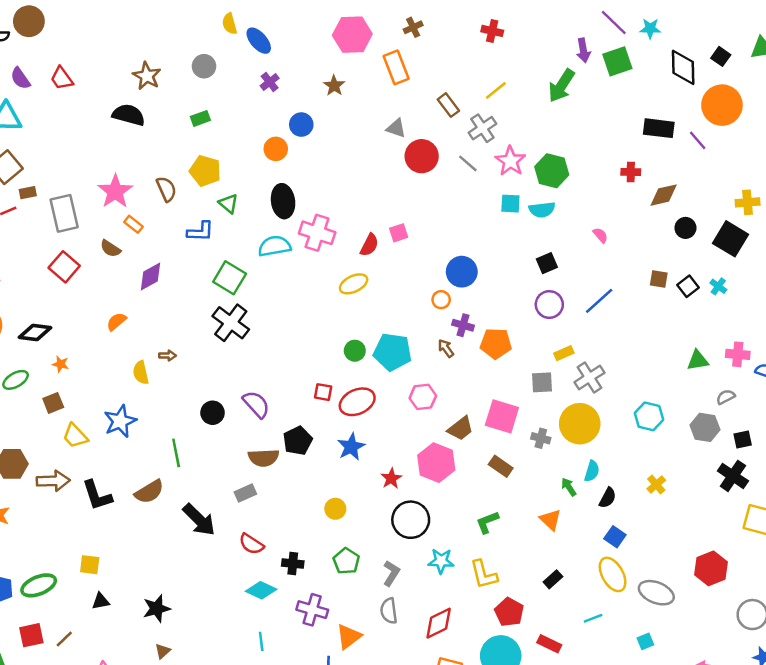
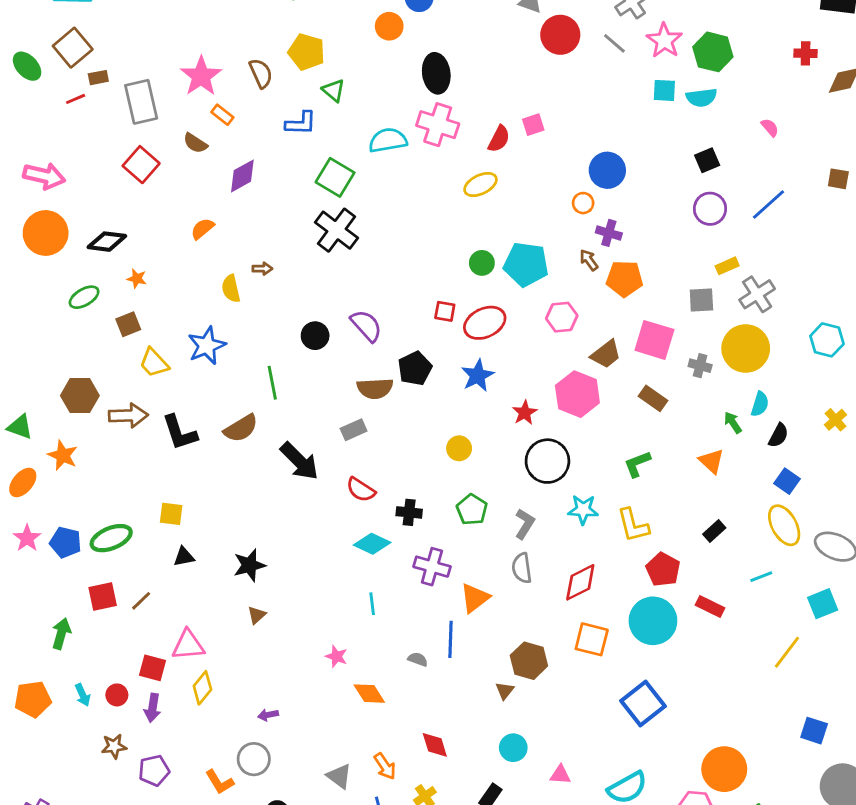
black ellipse: (283, 201) -> (436, 73), moved
orange pentagon: (496, 343) -> (624, 279), moved
cyan square: (645, 641) -> (823, 604), size x1.5

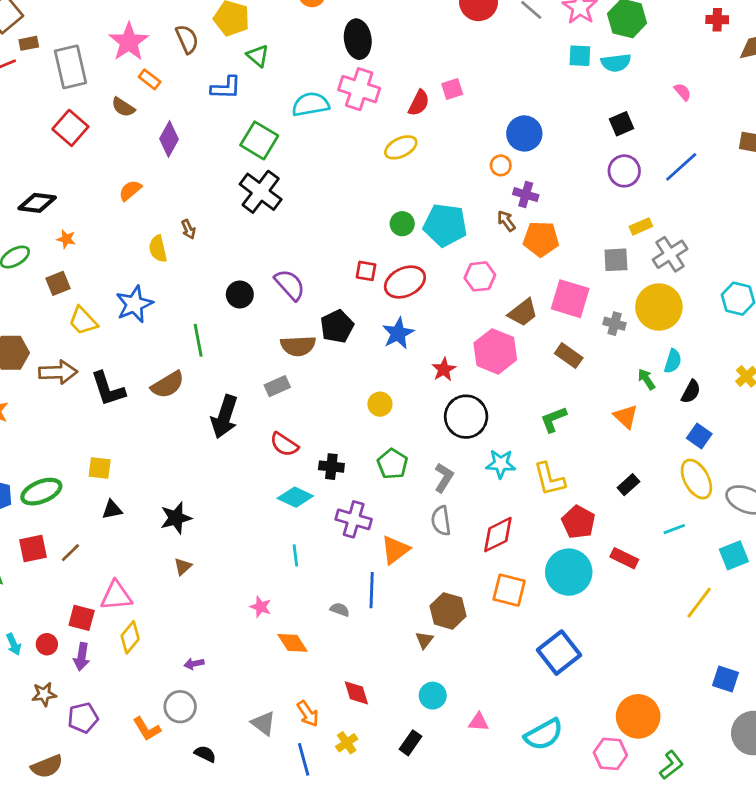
purple diamond: (242, 176) -> (169, 139), turned -32
brown arrow: (262, 269) -> (188, 229), turned 66
black arrow: (299, 461) -> (225, 417), turned 63

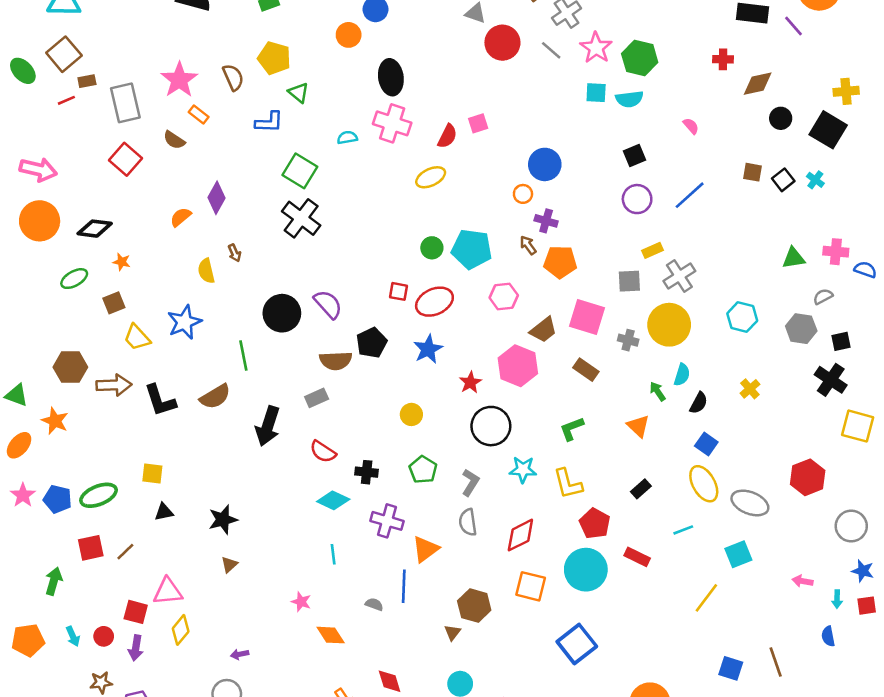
cyan semicircle: (311, 104) -> (347, 138), size x0.6
purple diamond: (169, 139) -> (216, 198), moved
black circle: (240, 294) -> (282, 313), size x1.5

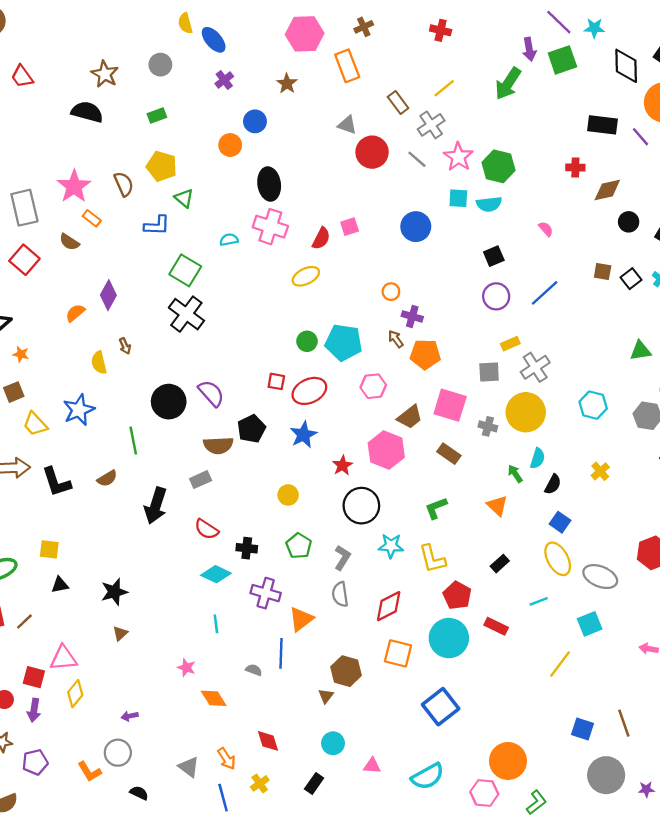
blue circle: (545, 164) -> (416, 227), moved
brown semicircle: (215, 397) -> (107, 478), size x0.7

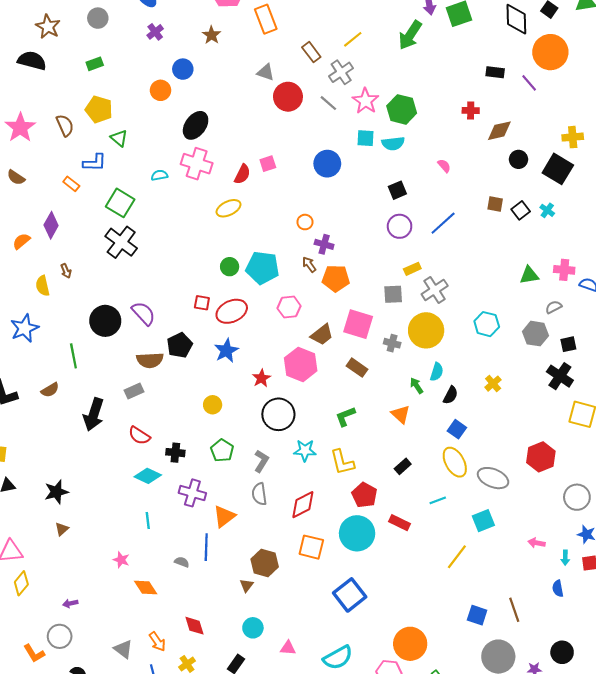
black rectangle: (603, 125) -> (495, 72), size x0.7
black ellipse: (269, 184) -> (196, 125), turned 44
orange rectangle: (92, 218) -> (71, 184), moved

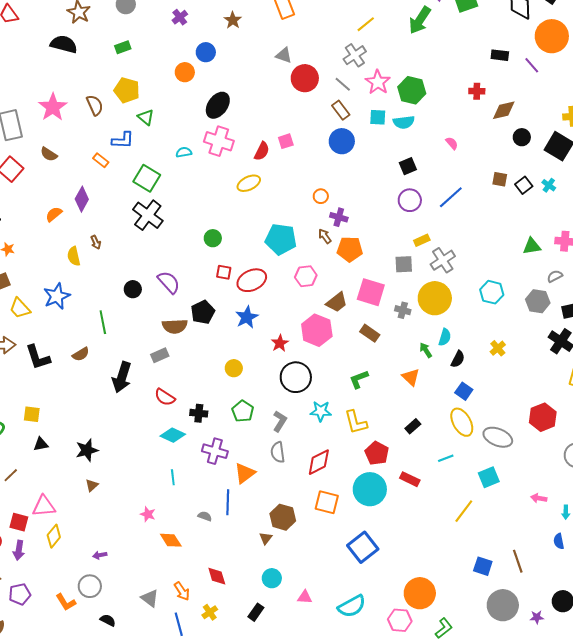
brown rectangle: (311, 52) -> (341, 110), moved
green circle: (230, 267) -> (213, 238), moved
black circle: (105, 321) -> (133, 289), size x0.6

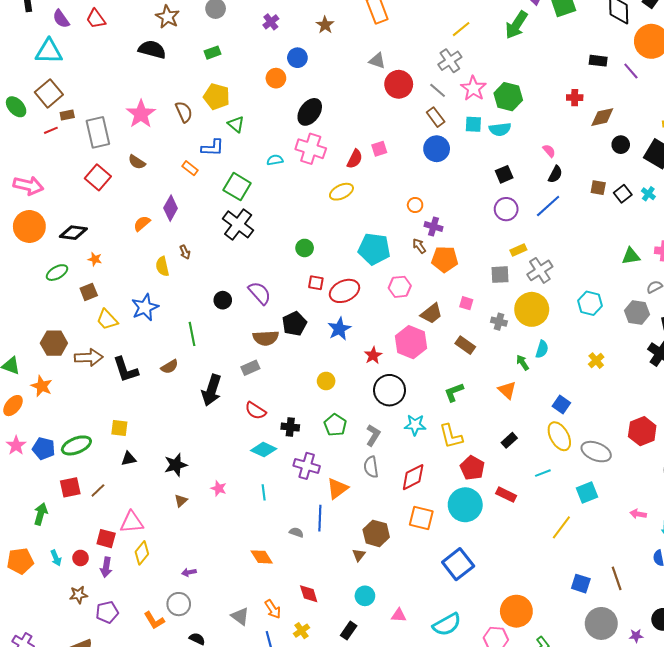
pink square: (371, 292) -> (466, 303), size x0.5
black semicircle: (458, 359) -> (555, 174), moved
pink star: (148, 514) -> (219, 488), moved

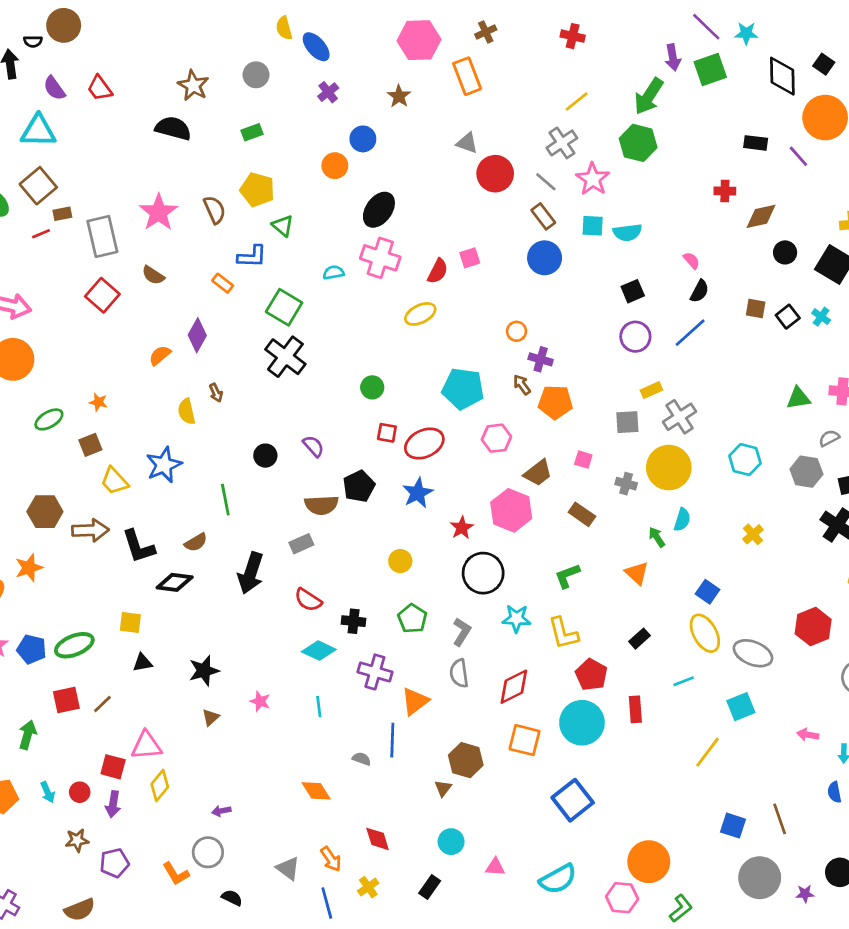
green hexagon: (508, 97) -> (638, 143), moved
black diamond: (73, 233) -> (175, 582), moved
purple semicircle: (260, 293) -> (313, 446), size x0.7
orange star: (42, 386) -> (29, 568), turned 30
red rectangle: (506, 495) -> (635, 709), turned 60

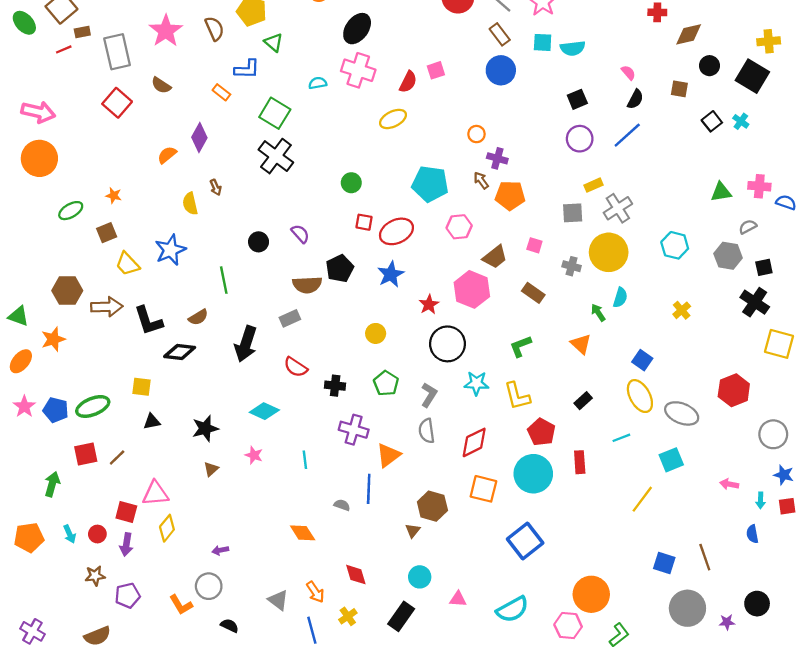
brown square: (756, 309) -> (679, 89), moved
cyan diamond: (319, 651) -> (264, 411), moved
black rectangle: (430, 887) -> (401, 616), size x1.4

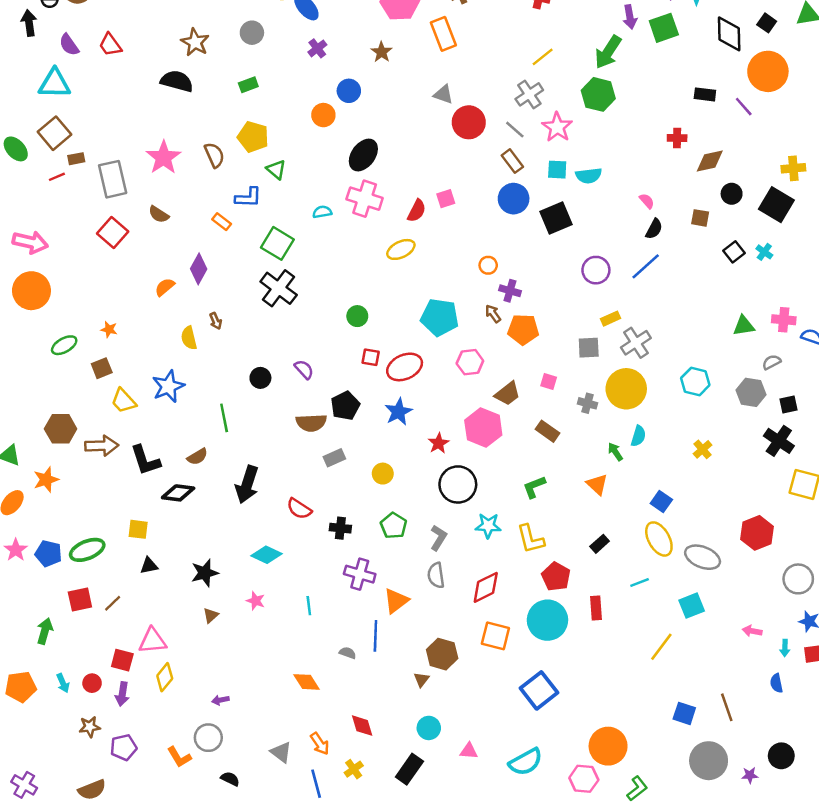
black square: (577, 99) -> (556, 218), moved, size x1.5
gray rectangle: (290, 318) -> (334, 458), moved

